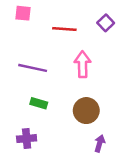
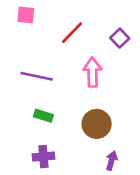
purple square: (106, 23) -> (120, 38), moved
red line: (64, 29) -> (72, 33), turned -50
purple cross: (27, 139) -> (43, 157), moved

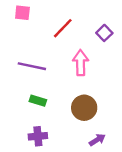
purple arrow: (112, 161) -> (97, 140), turned 42

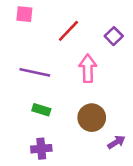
purple arrow: (97, 140) -> (116, 142), moved

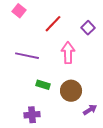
pink square: (24, 14) -> (19, 11), turned 32
green rectangle: (41, 110) -> (43, 85), moved

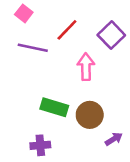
purple square: (88, 28) -> (111, 35), size x1.5
purple line: (27, 56) -> (33, 48), moved
green rectangle: (43, 85) -> (54, 107), size x1.5

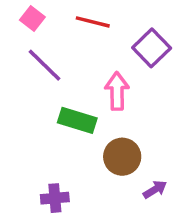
red line: (67, 30) -> (93, 22), moved, turned 60
purple line: (33, 48) -> (44, 65), turned 32
green rectangle: (54, 107) -> (77, 120), moved

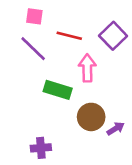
pink square: (32, 19) -> (34, 16), moved, turned -30
red line: (93, 22) -> (69, 36), moved
purple arrow: (155, 189) -> (116, 129), moved

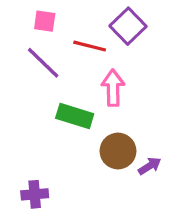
purple square: (113, 36) -> (128, 26), moved
purple cross: (41, 148) -> (35, 194), moved

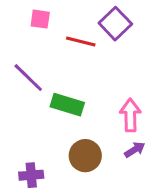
purple line: (43, 63) -> (28, 78), moved
pink arrow: (113, 88) -> (130, 115), moved
brown circle: (118, 151) -> (85, 156), moved

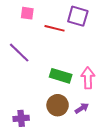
purple square: (115, 24) -> (78, 16), turned -30
green rectangle: (67, 105) -> (61, 76), moved
purple arrow: (135, 150) -> (82, 108), moved

